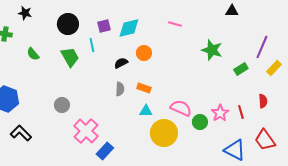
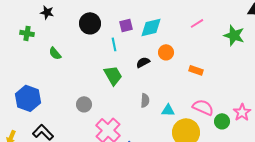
pink line: (175, 24) -> (197, 23), turned -48
green star: (212, 50) -> (234, 35), moved
green trapezoid: (70, 57) -> (113, 75), moved
orange rectangle: (144, 88) -> (196, 70), moved
gray semicircle: (120, 89) -> (145, 100), moved

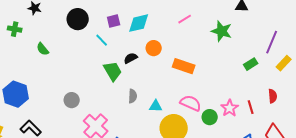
cyan line: (114, 44) -> (102, 40), turned -32
orange rectangle: (196, 70) -> (184, 66), size x1.5
green trapezoid: (113, 75) -> (113, 71), moved

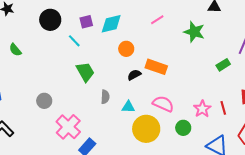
black semicircle: (131, 58) -> (134, 75), moved
green circle: (210, 117) -> (183, 128), moved

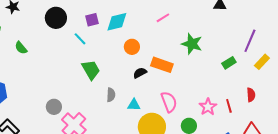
green star: (194, 32) -> (192, 44), moved
gray circle: (44, 101) -> (54, 107), moved
pink semicircle: (163, 104) -> (169, 102), turned 45

